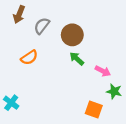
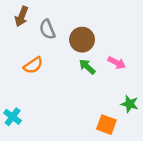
gray semicircle: (42, 26) -> (47, 29), turned -60
pink arrow: (103, 71) -> (117, 63), moved

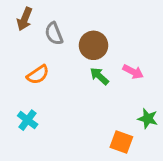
cyan cross: (13, 117) -> (28, 120), moved

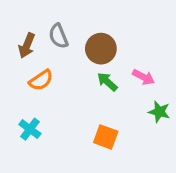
brown arrow: (25, 19) -> (27, 46), moved
green star: (148, 119) -> (159, 112), moved
orange square: (121, 142) -> (106, 137), moved

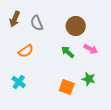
brown arrow: (27, 46) -> (15, 19), moved
brown circle: (101, 49) -> (76, 26), moved
green star: (159, 112) -> (89, 79), moved

